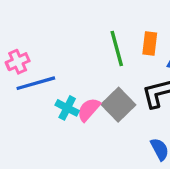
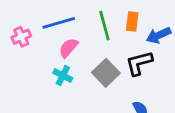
blue line: (36, 83) -> (59, 23), moved
pink semicircle: (89, 110) -> (68, 48), moved

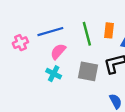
gray square: (106, 73) -> (88, 71), turned -35

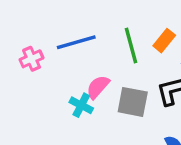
orange rectangle: (109, 30) -> (164, 41), turned 32
pink semicircle: (58, 51) -> (98, 87), moved

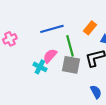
blue line: (76, 42) -> (52, 29), moved
green line: (131, 46) -> (70, 46), moved

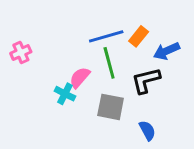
blue line: (52, 29) -> (106, 36), moved
gray square: (71, 65) -> (111, 107), moved

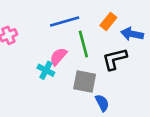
blue line: (106, 36) -> (65, 22), moved
blue arrow: (166, 51) -> (132, 34), turned 35
blue semicircle: (147, 130) -> (102, 103), moved

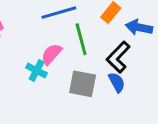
black L-shape: (115, 59) -> (118, 57), turned -32
blue semicircle: (102, 103) -> (117, 82), moved

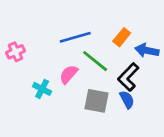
green line: (81, 39) -> (95, 61), turned -36
cyan cross: (37, 70) -> (42, 89), moved

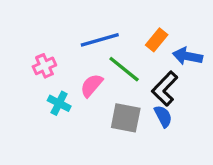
pink cross: (15, 52) -> (44, 66), moved

